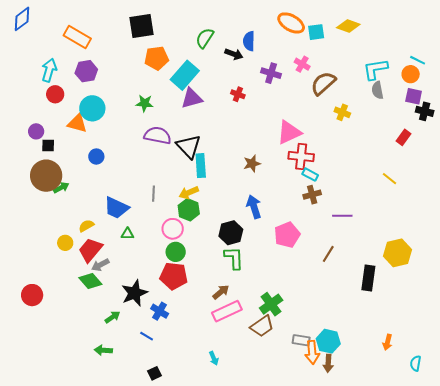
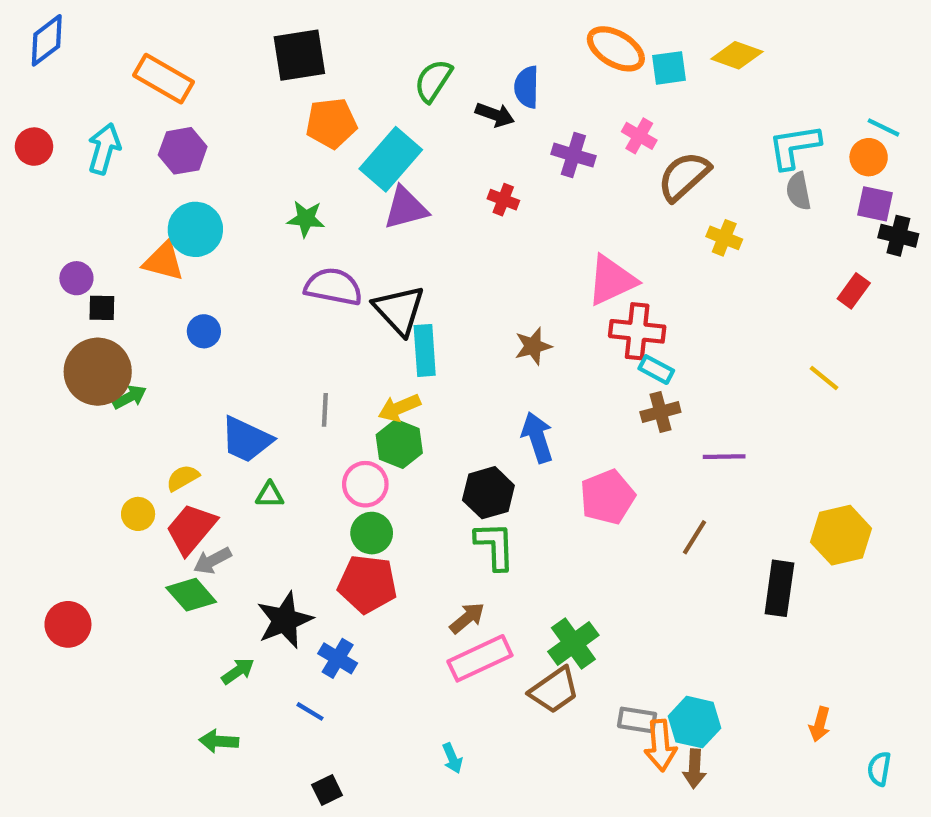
red circle: (55, 94) -> (34, 147), moved

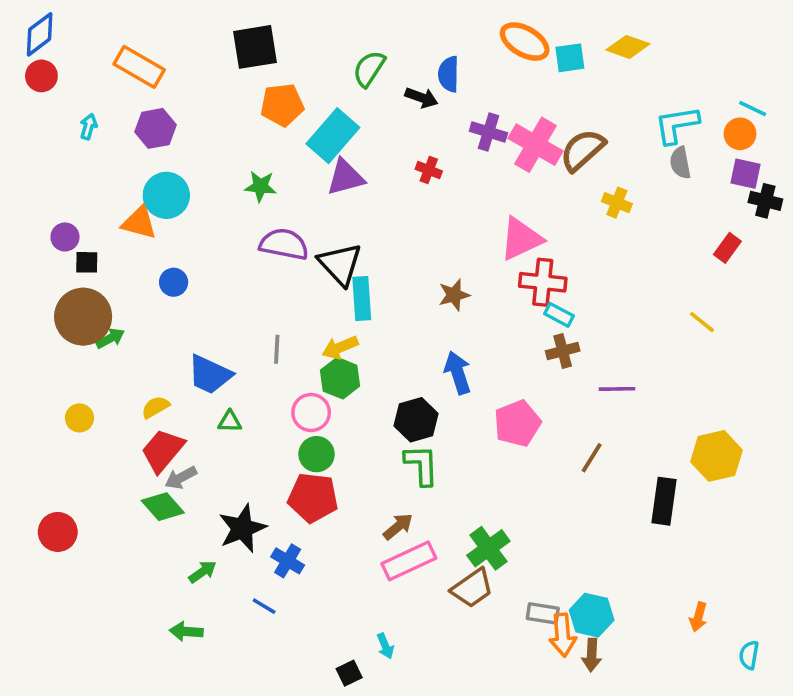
pink cross: (639, 136) -> (536, 145), moved, size x1.8
red circle: (34, 147) -> (41, 76), moved
cyan arrow: (104, 149) -> (89, 127), size x0.6
yellow circle: (138, 514) -> (79, 418), moved
black square: (327, 790) -> (349, 673), moved

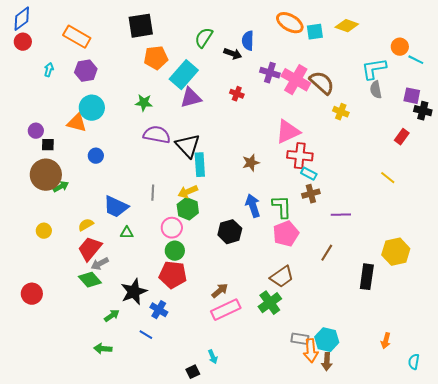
orange circle: (740, 134) -> (400, 47), moved
brown semicircle: (583, 150) -> (322, 83), turned 84
green L-shape: (421, 465) -> (282, 207), moved
brown trapezoid: (472, 588) -> (282, 277), moved

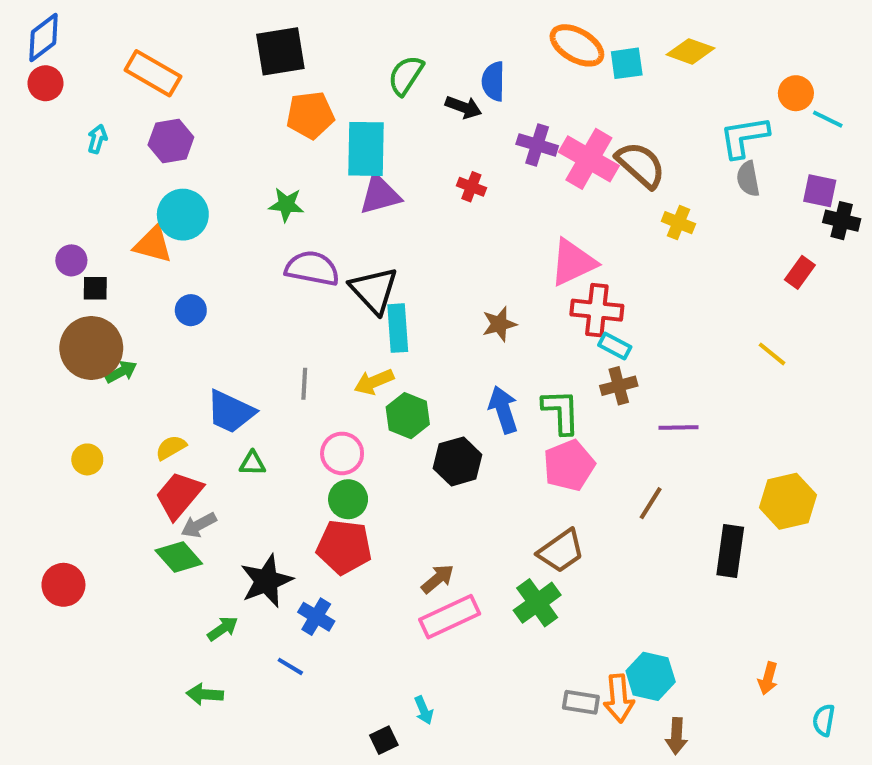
cyan rectangle: (184, 75) -> (366, 149), turned -40
green hexagon: (188, 209) -> (408, 416), moved
gray rectangle: (300, 339) -> (581, 702), moved
brown arrow: (327, 362) -> (676, 736), moved

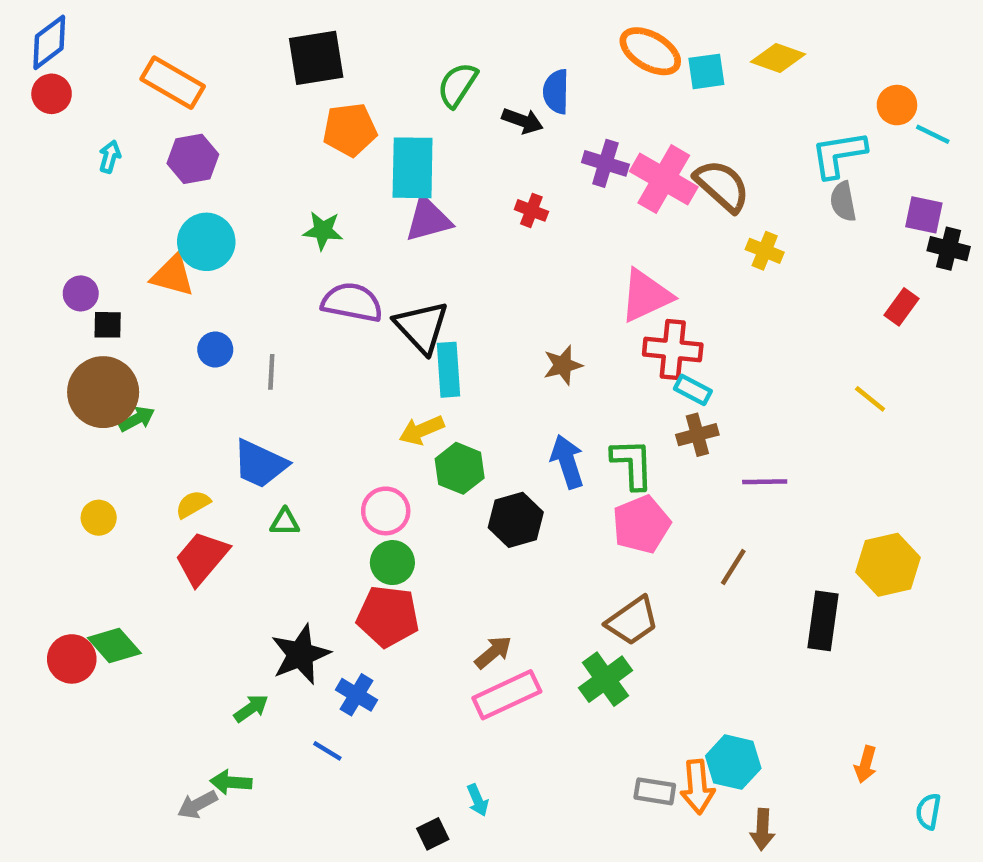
gray line: (304, 384) -> (271, 372), moved
gray arrow: (199, 525) -> (197, 805), moved
green diamond: (179, 557) -> (114, 645), moved

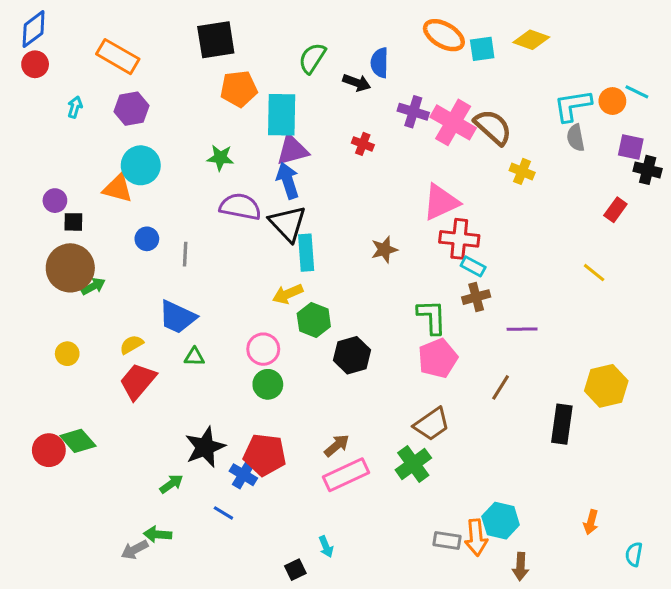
orange circle: (897, 105) -> (612, 101), moved
blue arrow: (567, 462) -> (288, 181), moved
red pentagon: (388, 616) -> (265, 455), moved

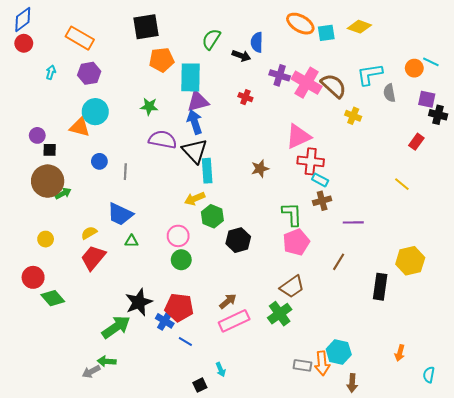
cyan L-shape: (573, 106) -> (370, 74), moved
red circle: (49, 450) -> (33, 277), moved
green arrow: (171, 484) -> (116, 327), size x1.8
blue line: (223, 513) -> (185, 342), moved

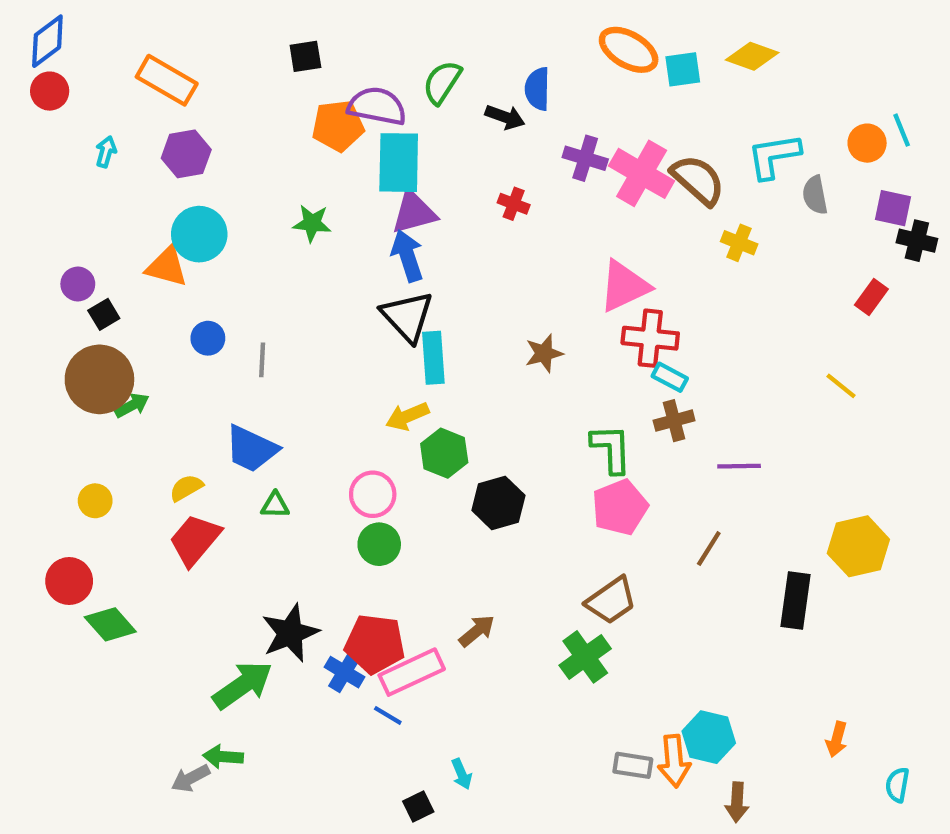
black square: (146, 27) -> (305, 56), size x0.6
cyan line: (431, 62) -> (902, 130), turned 42
purple semicircle: (163, 140) -> (377, 106), moved
black square: (50, 150) -> (104, 314), turned -32
pink rectangle: (234, 321) -> (412, 672), moved

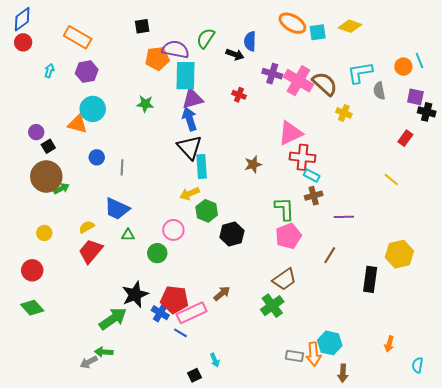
green circle: (379, 544) -> (157, 253), moved
green diamond: (110, 624) -> (32, 308), moved

